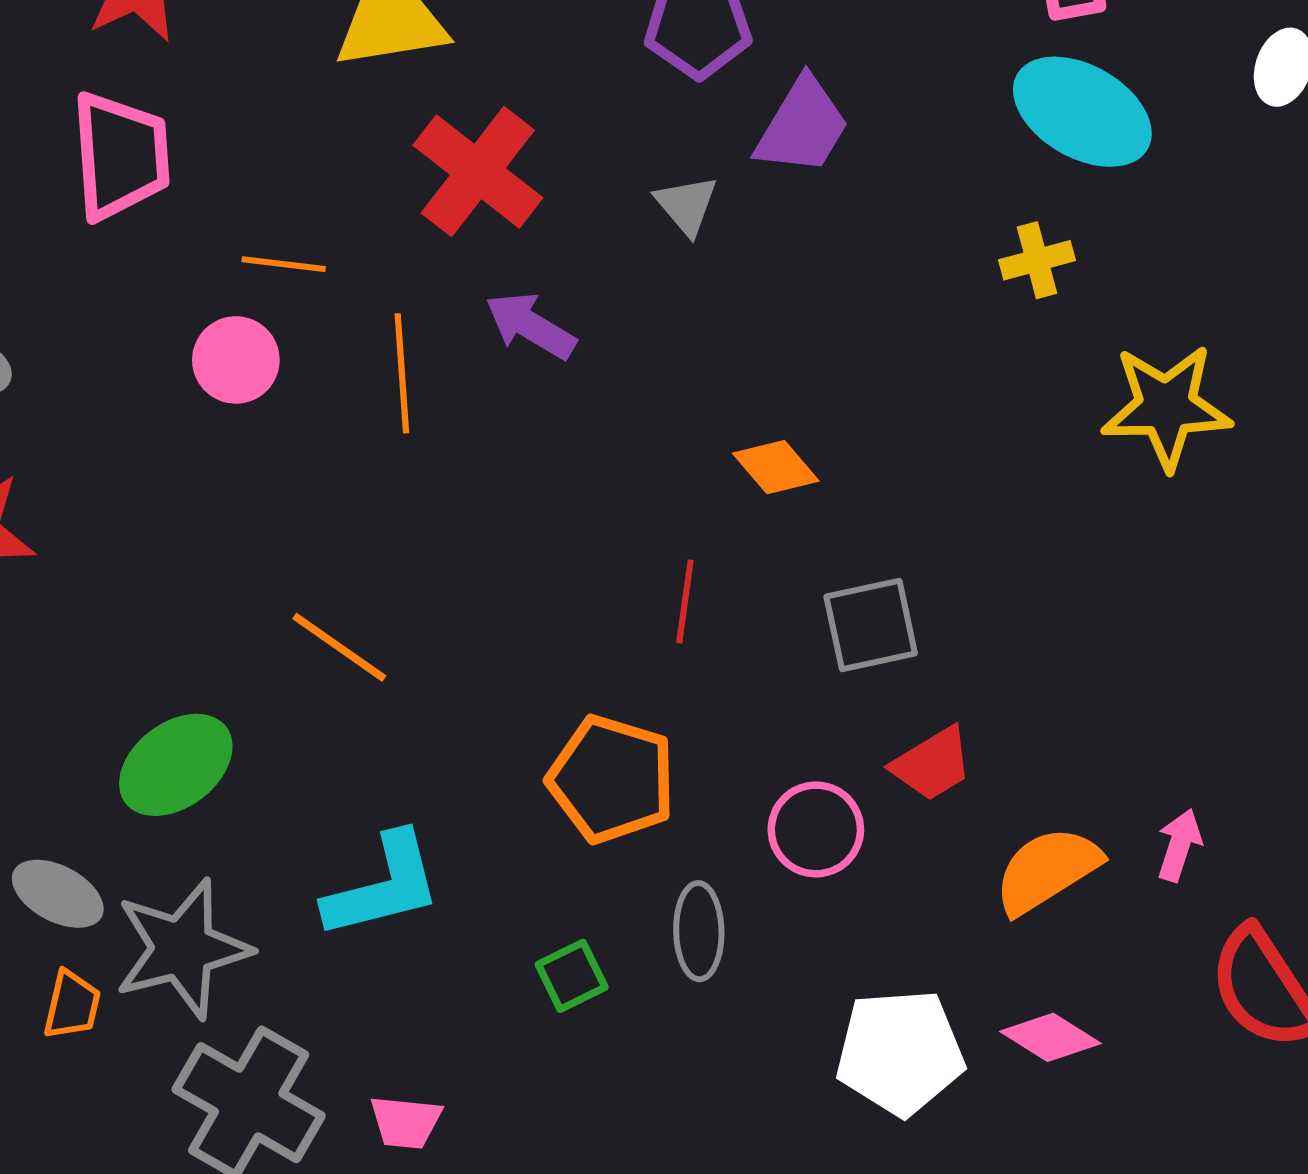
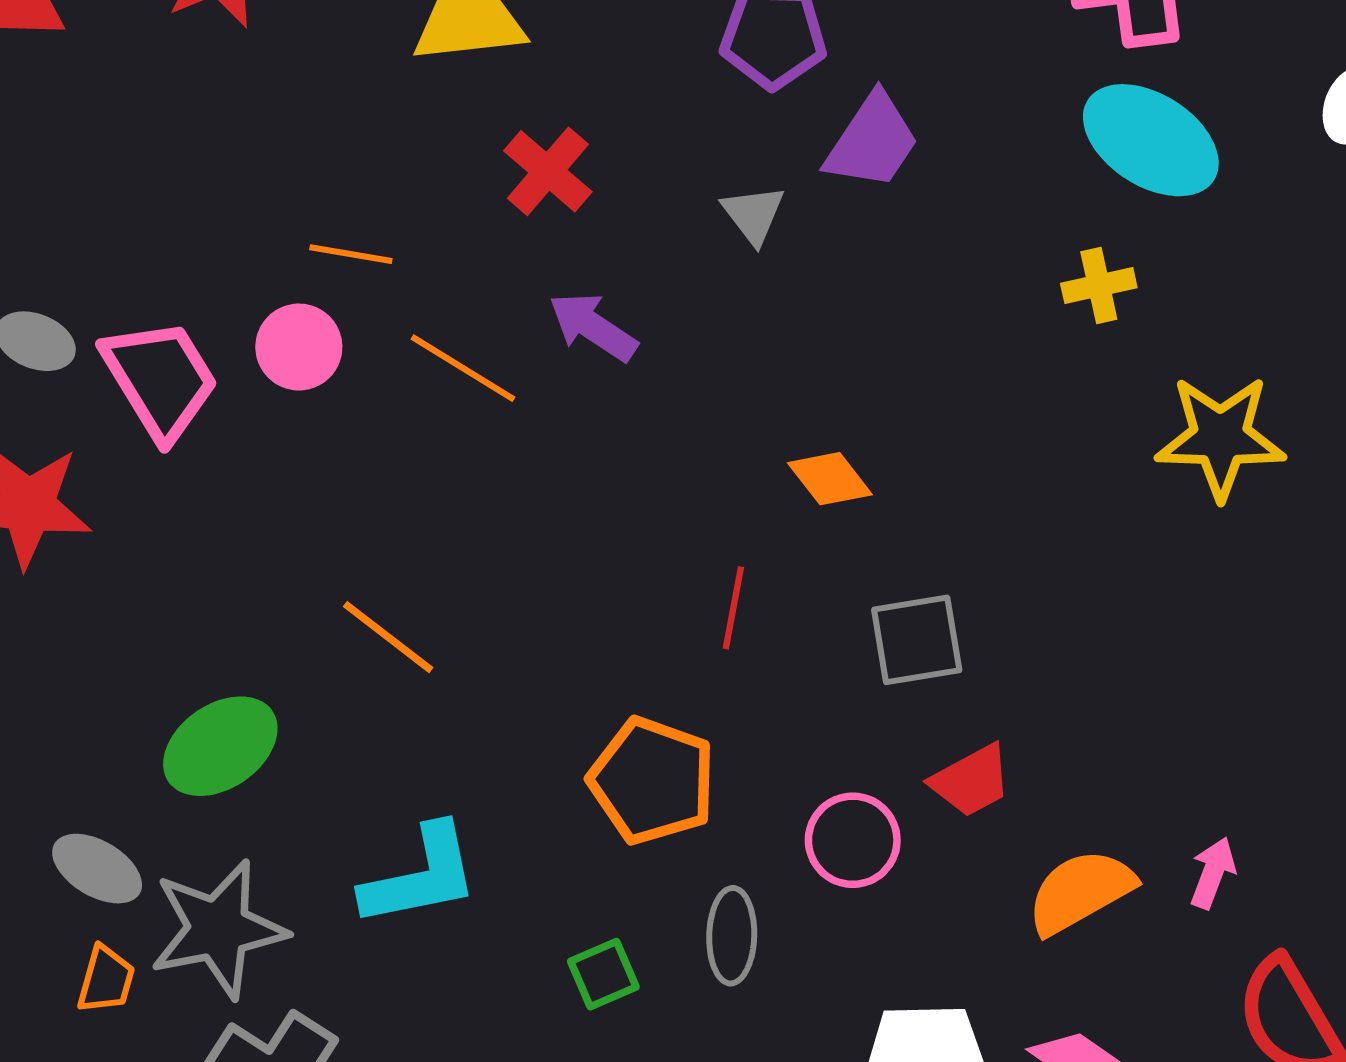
pink trapezoid: (120, 156) -> (160, 379), moved, turned -30
red cross: (478, 172) -> (548, 171), size x0.7
orange line: (402, 373) -> (463, 368), turned -57

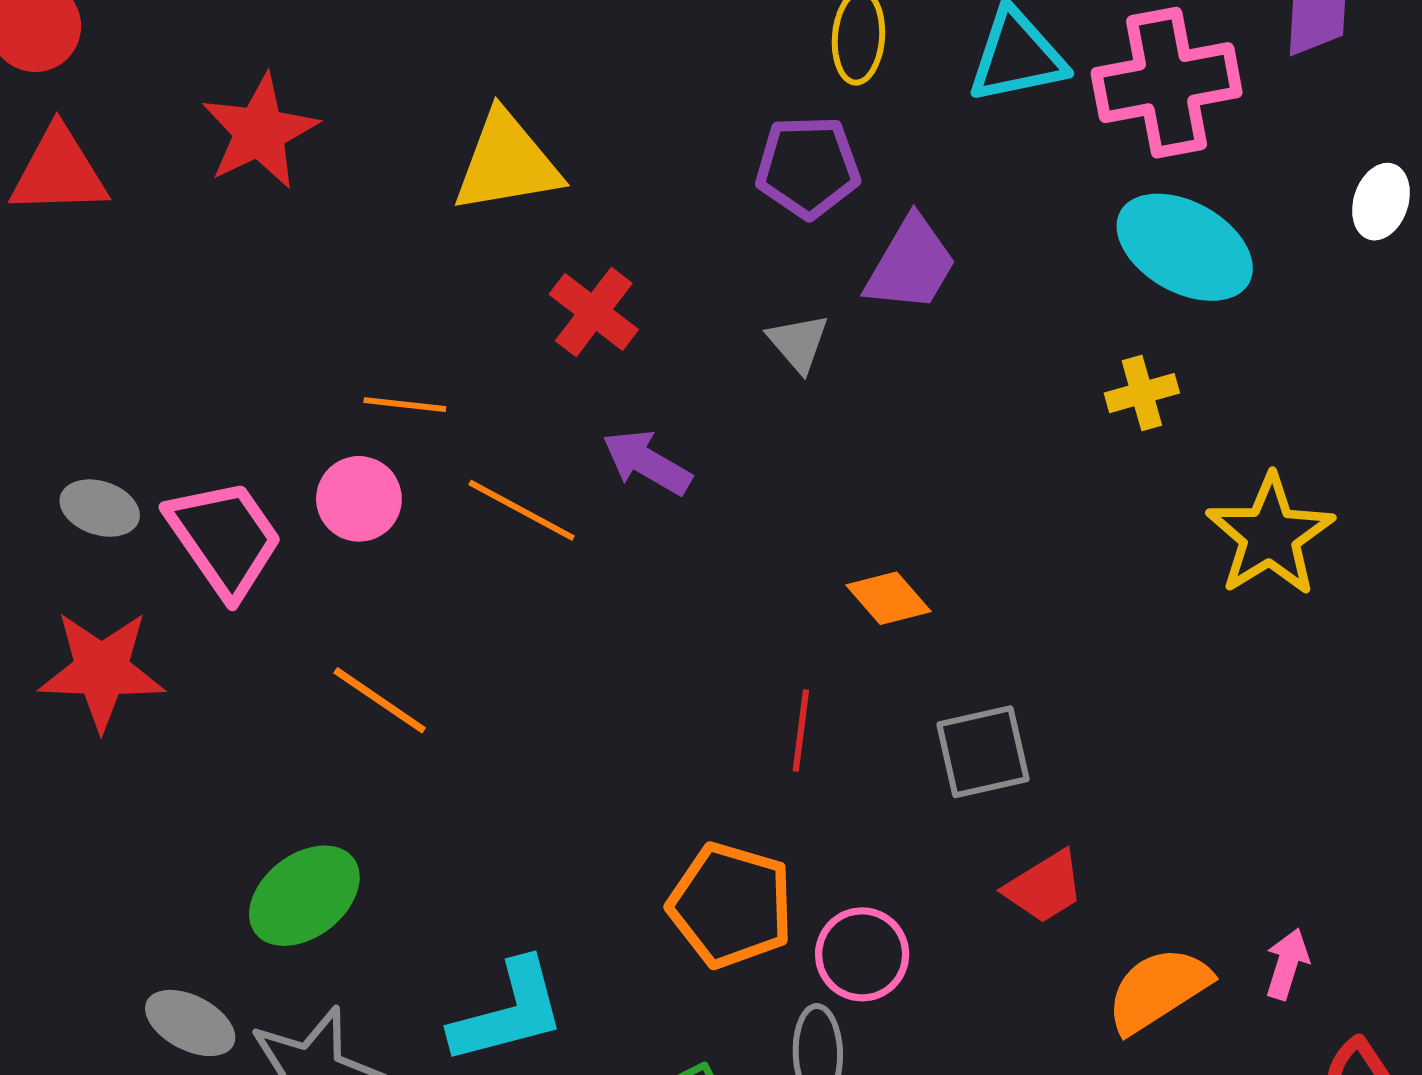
yellow star: (1220, 437) -> (1270, 535), turned -30
orange line: (388, 637) -> (380, 700), moved
pink circle: (853, 840) -> (862, 954), moved

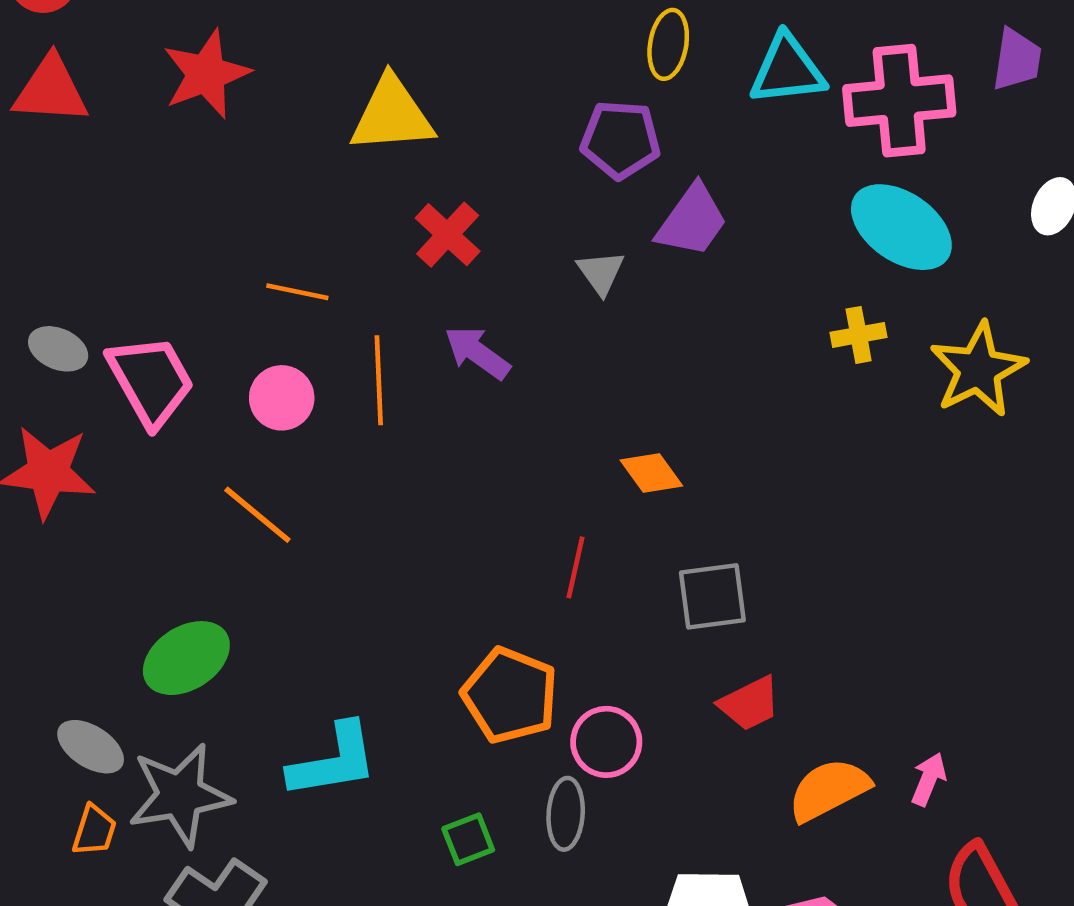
pink circle: (359, 499) -> (282, 398), moved
orange line: (522, 510) -> (379, 380), turned 54
yellow star: (1270, 535) -> (978, 370), moved

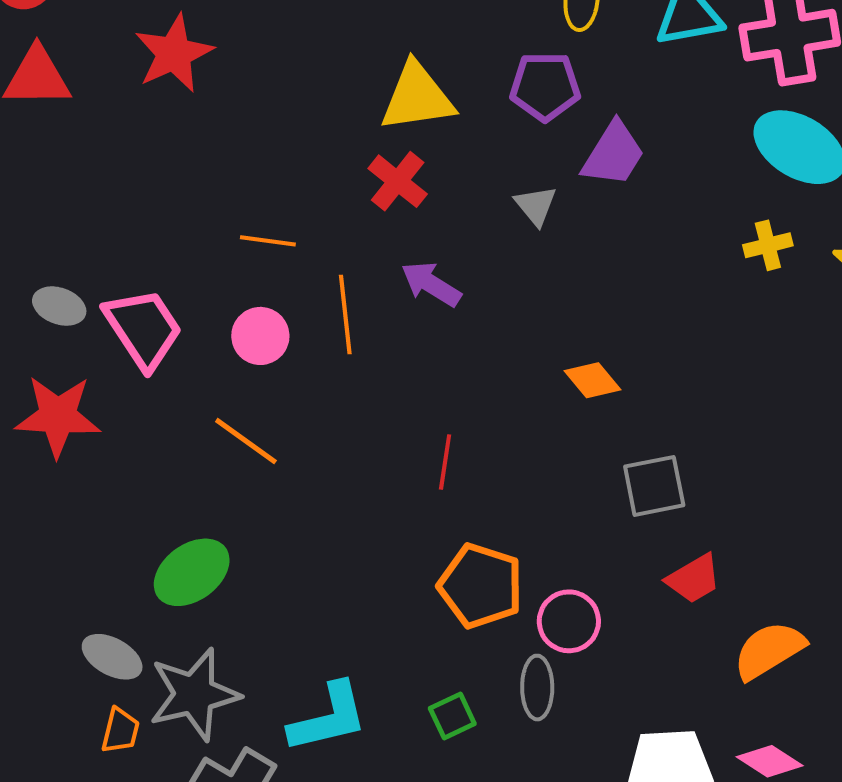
yellow triangle: (392, 115) -> (417, 97), moved
red line: (575, 567) -> (445, 462), moved
cyan L-shape: (333, 761) -> (328, 718), moved

